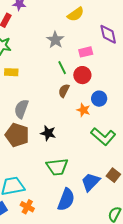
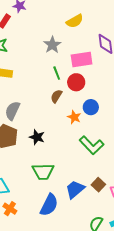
pink rectangle: (86, 52) -> (82, 60), size x1.5

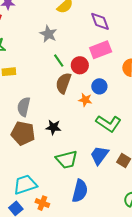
pink rectangle: (82, 60) -> (101, 50), moved
brown semicircle: (56, 96) -> (63, 83), size x1.5
blue trapezoid: (75, 189) -> (99, 155), moved

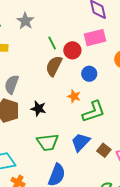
gray star: (48, 34) -> (25, 21), moved
orange star: (85, 100) -> (74, 96), moved
green L-shape: (108, 123) -> (94, 112), turned -60

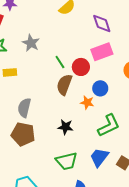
orange star: (74, 96) -> (87, 102), moved
black star: (38, 109) -> (65, 127), moved

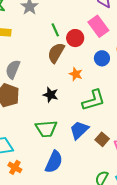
pink rectangle: (102, 52) -> (98, 26), turned 65
blue circle: (100, 88) -> (102, 58), moved

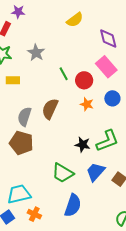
brown semicircle: (56, 53) -> (50, 109), moved
orange star: (76, 74) -> (87, 104), moved
black star: (51, 95) -> (83, 145), moved
green trapezoid: (46, 129) -> (63, 173), turned 40

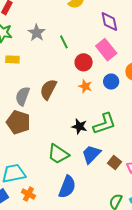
green line: (64, 74) -> (64, 42), moved

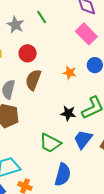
green line: (64, 42) -> (42, 17), moved
red circle: (84, 62) -> (28, 53), moved

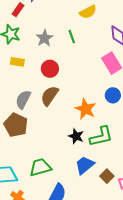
orange star: (70, 73) -> (86, 109), moved, size x1.5
green trapezoid: (50, 143) -> (40, 167), moved, turned 125

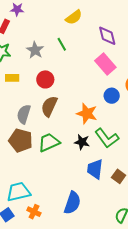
green L-shape: (101, 136) -> (107, 138), turned 75
blue trapezoid: (85, 165) -> (95, 169), turned -35
green trapezoid: (40, 167) -> (49, 142), moved

